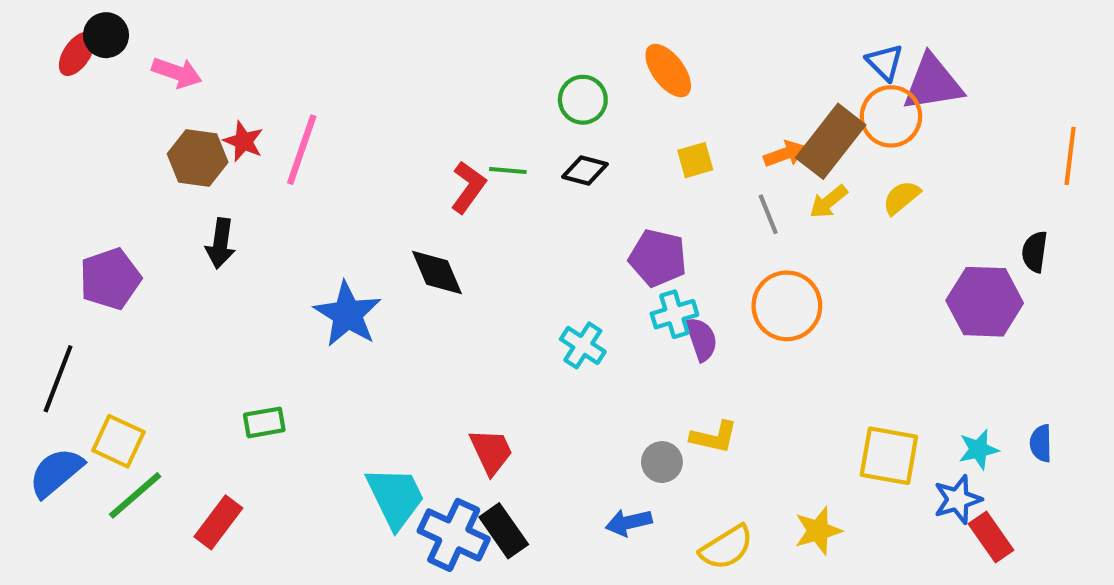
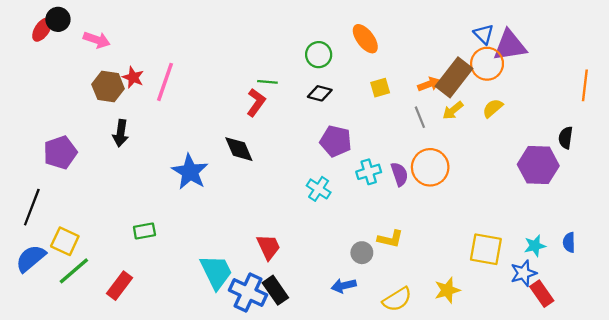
green line: (508, 171) -> (267, 82), moved
purple pentagon: (658, 258) -> (336, 141), moved
purple semicircle: (702, 339) -> (399, 174), moved

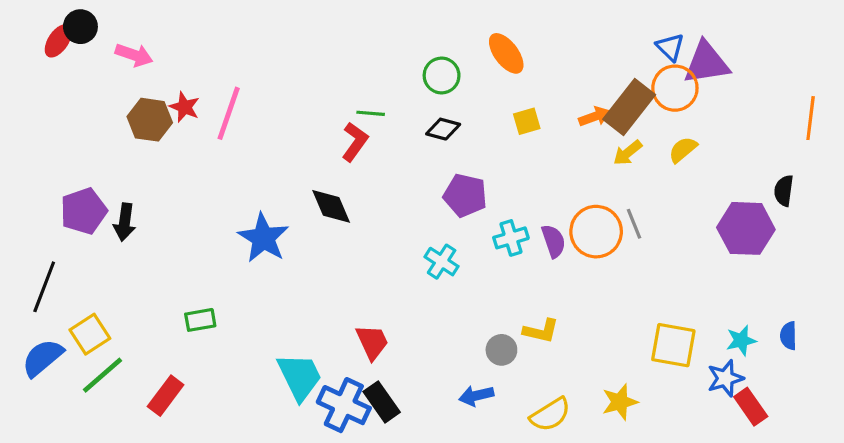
gray line: (420, 117) -> (634, 224), moved
black arrow: (121, 133) -> (125, 222), moved
yellow square: (65, 241) -> (90, 334), turned 32

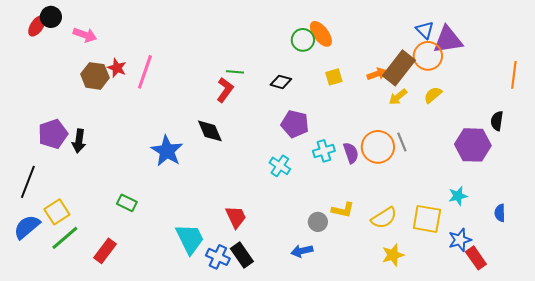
green circle: (442, 75) -> (303, 40), moved
green rectangle: (200, 320) -> (127, 203), turned 36
cyan star: (741, 340) -> (458, 196), moved
blue cross: (344, 405) -> (218, 257), size x0.7
yellow semicircle: (550, 415) -> (384, 218), moved

